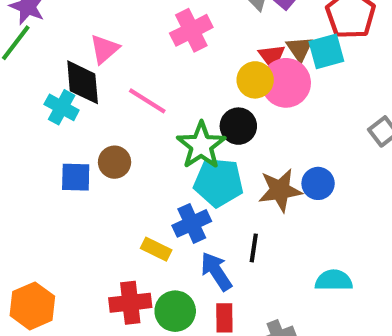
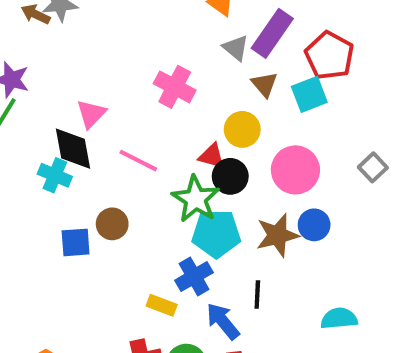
pink cross: (191, 30) -> (175, 87), turned -30
brown triangle: (300, 49) -> (264, 84), moved
red triangle: (272, 57) -> (212, 156), moved, turned -32
pink circle: (286, 83) -> (295, 170), moved

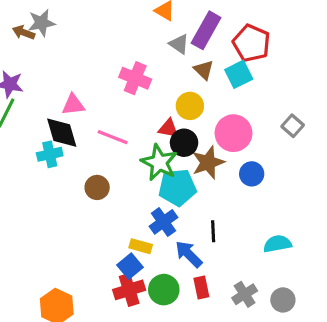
pink triangle: (91, 114) -> (73, 105), turned 45
cyan cross: (55, 175) -> (50, 154), turned -30
brown star: (277, 235) -> (208, 162), moved
blue square: (76, 242) -> (130, 266), moved, turned -30

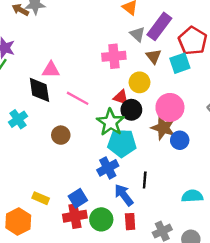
pink cross: (135, 78) -> (114, 56), moved, turned -35
cyan cross: (50, 154) -> (18, 119), moved, turned -30
brown star: (208, 162) -> (163, 128), moved, turned 30
yellow rectangle: (141, 246) -> (41, 198), moved

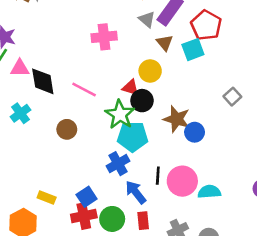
pink cross: (114, 56) -> (104, 37), moved
pink triangle: (51, 70) -> (20, 68), moved
pink circle: (170, 107) -> (182, 181), moved

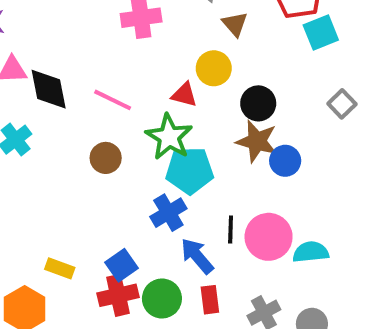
cyan square: (193, 50) -> (321, 33), moved
black circle: (142, 101) -> (258, 103), moved
brown circle: (67, 129) -> (106, 158), moved

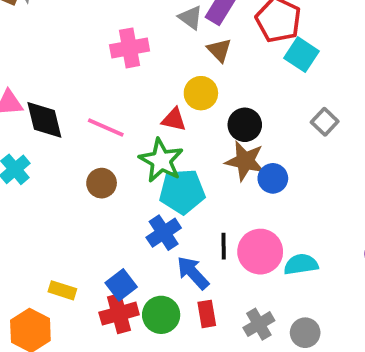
cyan square: (321, 33) -> (301, 55), turned -32

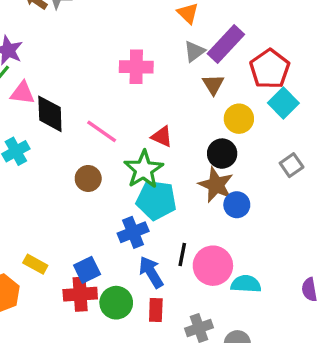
gray triangle: (191, 18) -> (194, 51), turned 35
yellow circle: (201, 93) -> (239, 119), moved

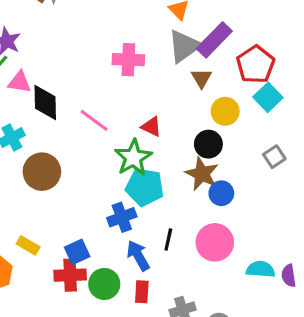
gray triangle: (194, 51) -> (184, 46), size x1.6
brown circle: (88, 178) -> (42, 172), moved, size x1.5
pink circle: (213, 266) -> (215, 242), moved
cyan semicircle: (246, 284) -> (261, 269), moved

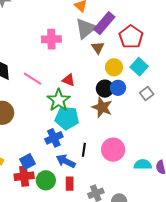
cyan square: (268, 97) -> (139, 67), moved
blue circle: (221, 193) -> (118, 88), moved
blue arrow: (138, 256) -> (66, 161), turned -30

